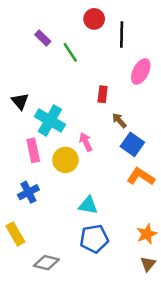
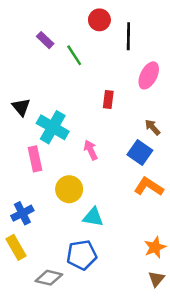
brown arrow: (119, 120) -> (153, 127), moved
yellow circle: (65, 160) -> (69, 189), moved
blue cross: (28, 192) -> (22, 213), moved
blue pentagon: (94, 239) -> (82, 255), moved

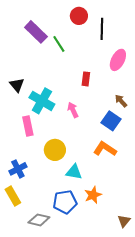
purple rectangle: (45, 40) -> (36, 32), size x1.6
pink arrow: (91, 150) -> (73, 110), moved
orange L-shape: (149, 187) -> (105, 149), moved
orange star: (155, 247) -> (93, 195), moved

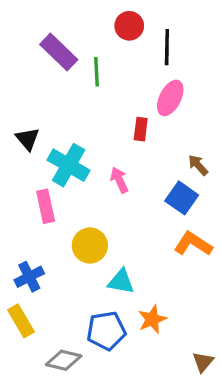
green line: (59, 44) -> (96, 72), turned 30
pink ellipse: (118, 60) -> (170, 98), moved
orange L-shape: (105, 149) -> (193, 244), moved

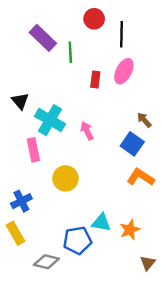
red rectangle: (141, 129) -> (95, 80), moved
cyan triangle: (121, 282) -> (101, 222), moved
orange star: (152, 319) -> (130, 230), moved

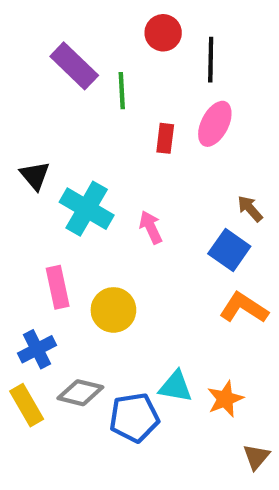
pink rectangle: (33, 150) -> (58, 287), moved
gray diamond: (46, 262) -> (80, 393), moved

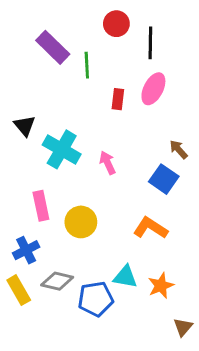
orange L-shape: (244, 308) -> (150, 228), moved

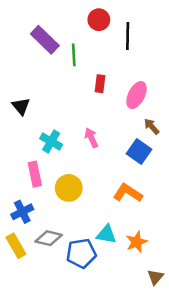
pink ellipse: (153, 89) -> (137, 95), moved
cyan cross: (62, 149) -> (51, 141), moved, size x0.7

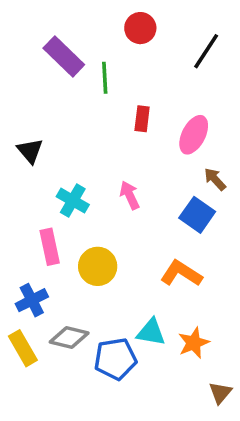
black line: (128, 36) -> (206, 51), moved, turned 32

